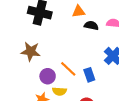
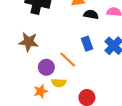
blue rectangle: (89, 75) -> (87, 44), moved

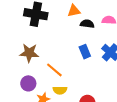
orange line: (68, 60) -> (54, 70), moved
purple circle: (46, 67) -> (28, 83), moved

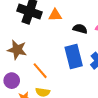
orange triangle: (74, 11) -> (55, 15), moved
blue rectangle: (85, 52) -> (74, 57), size x1.6

